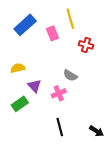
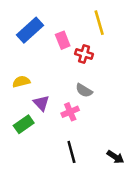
yellow line: (70, 19) -> (99, 23), moved
red cross: (86, 45) -> (84, 54), moved

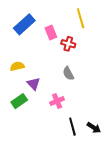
gray semicircle: (84, 90) -> (68, 73), turned 32
pink cross: (70, 112) -> (57, 101), moved
black line: (71, 152) -> (72, 127), moved

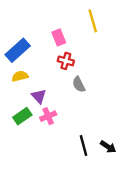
blue rectangle: (24, 24) -> (18, 50), moved
red cross: (68, 44) -> (66, 61), moved
pink cross: (57, 101) -> (48, 116), moved

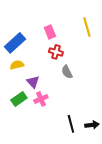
yellow line: (93, 21) -> (87, 27), moved
black arrow: (108, 147) -> (92, 125), turned -40

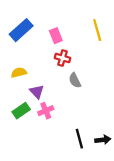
blue rectangle: (15, 43) -> (21, 30), moved

